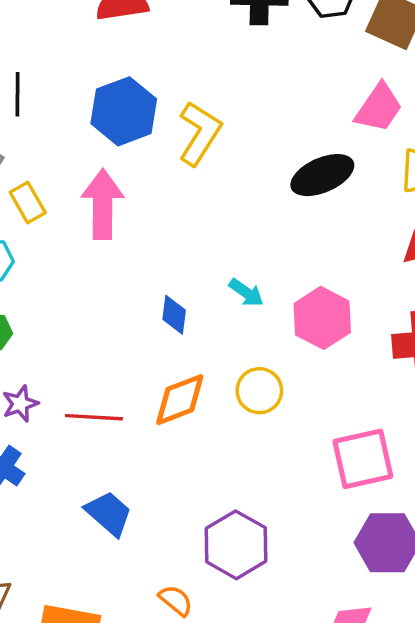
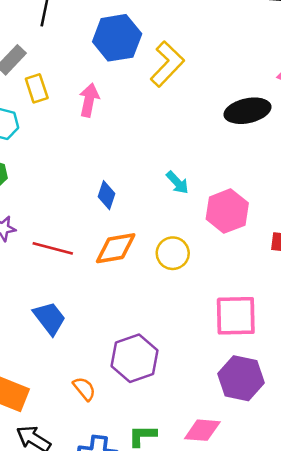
pink arrow: (103, 204) -> (89, 100), size x0.7
blue diamond: (174, 315) -> (107, 195), moved

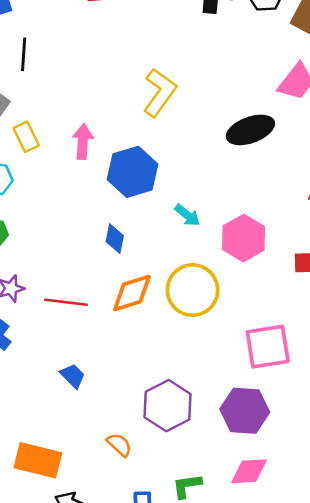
blue hexagon: (117, 38) -> (133, 172), moved
yellow circle: (173, 253) -> (193, 290), size x1.5
blue trapezoid: (50, 318) -> (73, 376), size x0.7
purple hexagon: (241, 378) -> (245, 411), moved

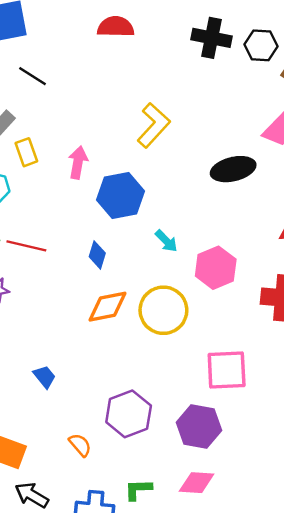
black line: (24, 54) -> (33, 76), turned -68
red line: (66, 302) -> (26, 246), moved

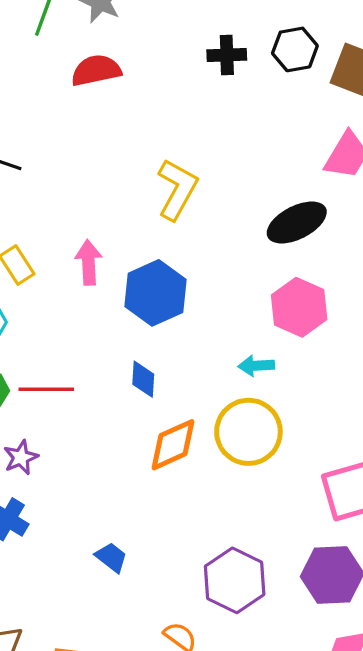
black cross: (212, 38) -> (227, 55), size x0.7
cyan arrow: (166, 241) -> (256, 366), moved, turned 145
pink hexagon: (216, 268) -> (299, 307), moved

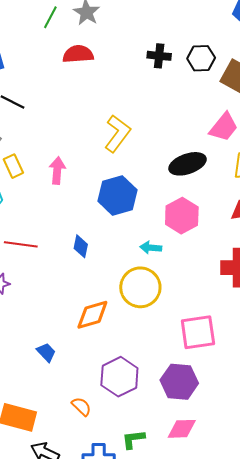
blue hexagon: (155, 293) -> (117, 196), moved
orange diamond: (173, 445) -> (92, 315), moved

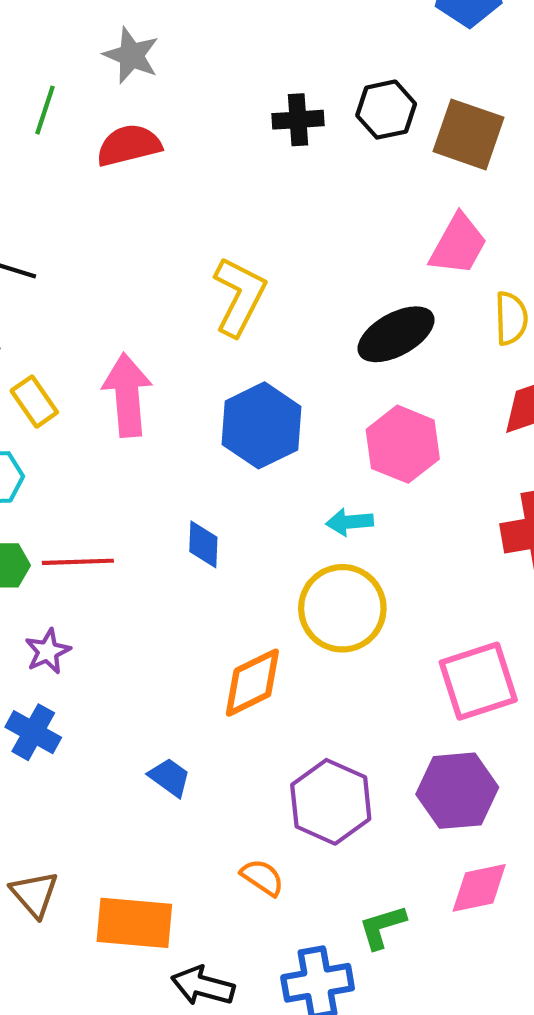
green line: (50, 17) -> (45, 110), moved
pink arrow: (57, 171) -> (127, 395), size x1.4

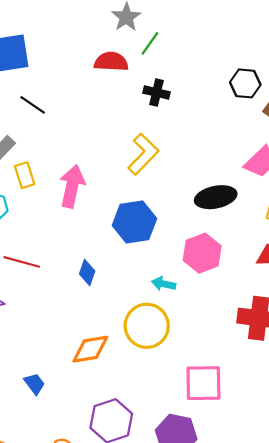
green line: (45, 110) -> (150, 43), moved
black cross: (298, 120) -> (157, 93), moved

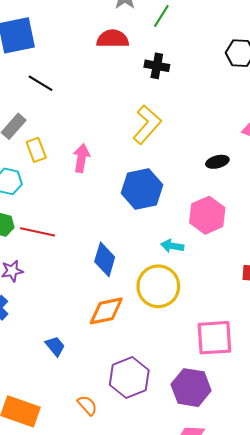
green line: (150, 43) -> (161, 16), moved
pink arrow: (72, 186) -> (81, 158), size x0.7
black ellipse: (216, 197) -> (217, 162), size x0.6
blue diamond: (87, 273) -> (105, 259), moved, size x1.4

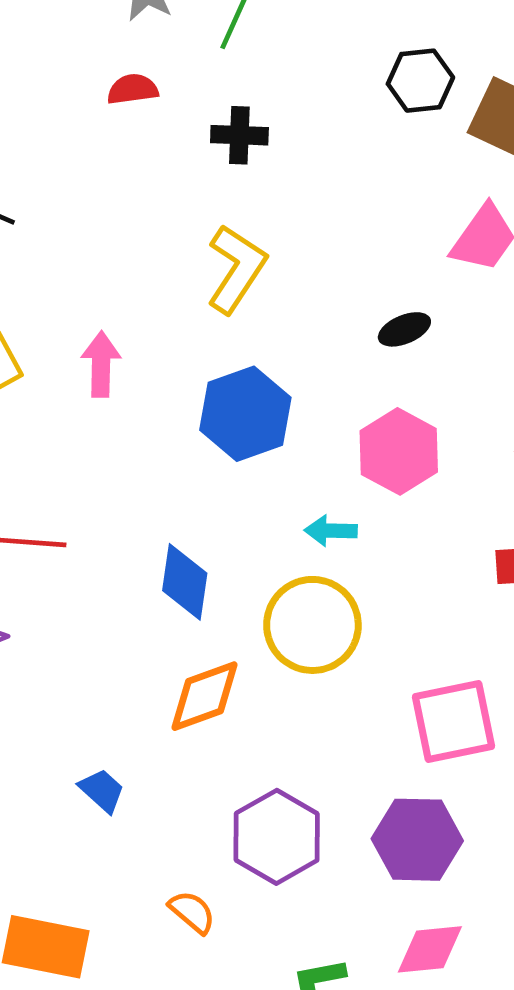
red semicircle: (113, 39) -> (133, 89), size x0.7

